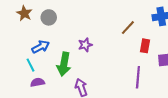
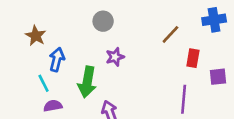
brown star: (24, 13) -> (36, 36), moved
gray circle: (49, 17) -> (103, 21), moved
blue arrow: (41, 47) -> (57, 60), turned -48

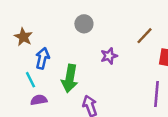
purple star: (115, 57) -> (109, 56), moved

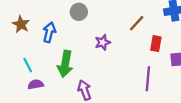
blue arrow: (42, 58) -> (49, 32), moved

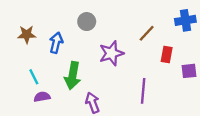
brown star: (21, 24) -> (27, 34), turned -30
purple star: (103, 42) -> (111, 53), size x1.5
purple line: (148, 79) -> (143, 91), moved

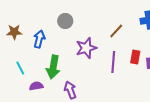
red rectangle: (167, 54) -> (135, 57), moved
purple line: (143, 91) -> (113, 62), moved
purple semicircle: (42, 97) -> (36, 86), moved

